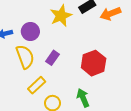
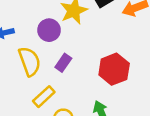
purple circle: (30, 31) -> (49, 30), moved

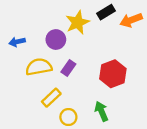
yellow semicircle: (29, 61) -> (39, 67), turned -80

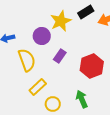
yellow semicircle: (39, 67) -> (27, 60), turned 80
purple rectangle: (68, 68) -> (60, 56), moved

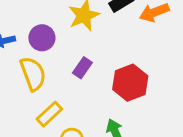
purple circle: (42, 36) -> (42, 38), moved

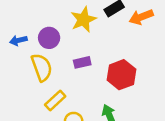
purple rectangle: (82, 68) -> (82, 62), turned 42

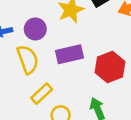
purple rectangle: (82, 62) -> (69, 54), size x1.5

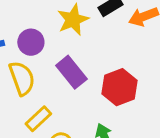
purple rectangle: (69, 54) -> (71, 72), turned 64

